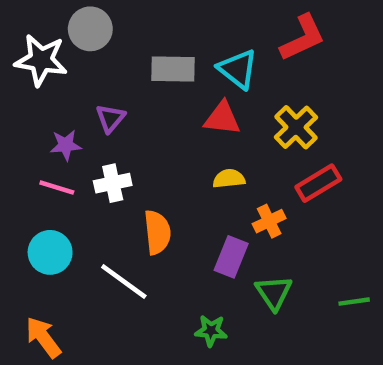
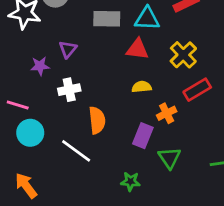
cyan triangle: (238, 69) -> (147, 19), turned -36
pink line: (57, 188) -> (18, 105), moved

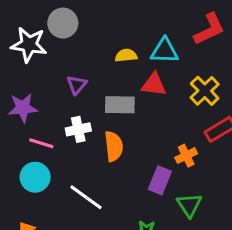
gray rectangle: (107, 19) -> (120, 105), moved
purple star: (40, 66) -> (23, 108), moved, size x1.4
yellow semicircle: (142, 87) -> (126, 55), moved
pink line: (18, 105) -> (41, 143), moved
orange semicircle: (97, 120) -> (114, 146), moved

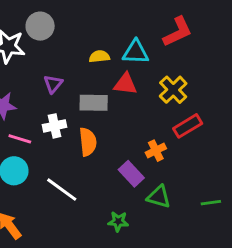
purple rectangle: (160, 180) -> (131, 174), turned -65
green triangle: (189, 205) -> (159, 197), turned -40

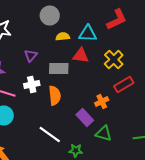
gray circle: (40, 26) -> (50, 16), moved
white line: (62, 190) -> (50, 134), moved

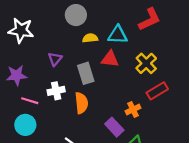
gray rectangle: (59, 68) -> (86, 73), turned 72

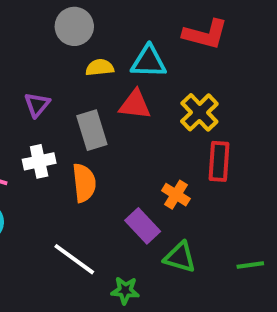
red L-shape: (150, 19) -> (205, 34), turned 40
red rectangle: (157, 91) -> (219, 161), turned -55
orange cross: (133, 110) -> (176, 195), turned -32

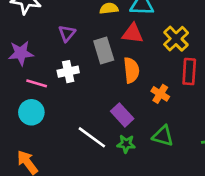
orange semicircle: (84, 183) -> (131, 70), moved
purple rectangle: (143, 226) -> (122, 115), moved
green star: (125, 290) -> (126, 144), moved

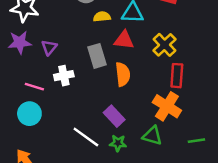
purple triangle: (67, 33) -> (49, 47), moved
purple star: (21, 53) -> (20, 42), moved
orange cross: (160, 94) -> (167, 106), moved, size x1.6

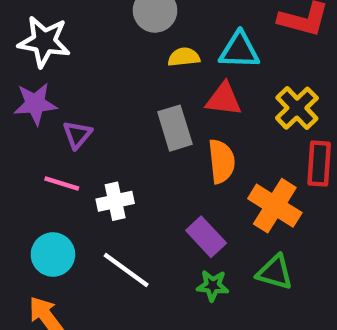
purple triangle: (49, 47) -> (77, 135), moved
white cross: (64, 76) -> (115, 201), moved
orange cross: (167, 106) -> (275, 206), moved
cyan circle: (29, 114) -> (53, 254), moved
white line: (86, 137) -> (126, 270), moved

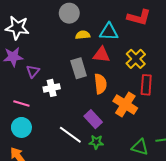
pink line: (62, 184) -> (21, 104), moved
white cross: (115, 201) -> (52, 88), moved
white line: (126, 270) -> (70, 135), moved
green triangle: (275, 272) -> (140, 147), moved

